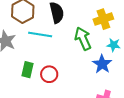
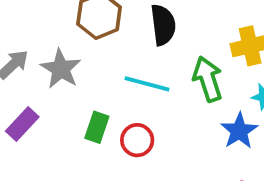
cyan line: (40, 34) -> (147, 84), moved

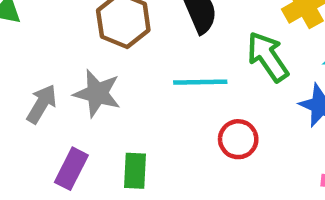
green rectangle: (97, 127) -> (135, 171), moved
red circle: (137, 140) -> (238, 139), moved

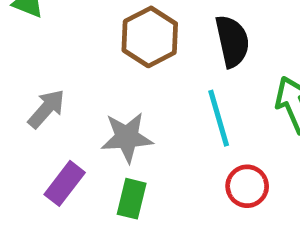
cyan line: (200, 82) -> (219, 118), turned 64
gray star: (97, 93) -> (127, 137), moved, turned -30

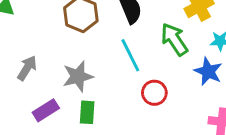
purple rectangle: (65, 183) -> (46, 110), turned 30

